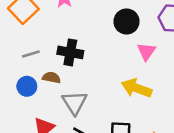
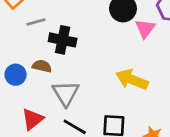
pink triangle: (146, 51) -> (145, 29), moved
gray line: (31, 54) -> (36, 22), moved

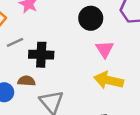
pink triangle: (145, 29) -> (105, 49), moved

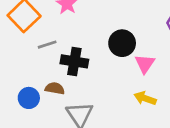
black circle: (91, 18) -> (122, 43), moved
yellow arrow: (109, 80) -> (145, 98), size x0.7

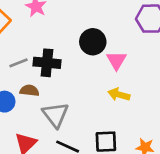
gray line: (47, 45) -> (18, 63), moved

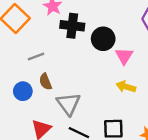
black cross: (47, 63) -> (72, 26), moved
brown semicircle: (29, 91) -> (45, 82), turned -119

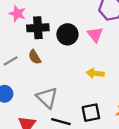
pink triangle: (124, 56) -> (95, 34), moved
brown semicircle: (45, 82) -> (35, 57), moved

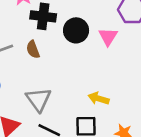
yellow arrow: (95, 73) -> (98, 98), moved

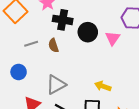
gray triangle: (38, 99) -> (56, 85), turned 35

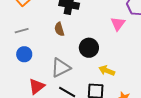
black circle: (88, 32) -> (89, 48), moved
gray line: (31, 44) -> (22, 31), moved

